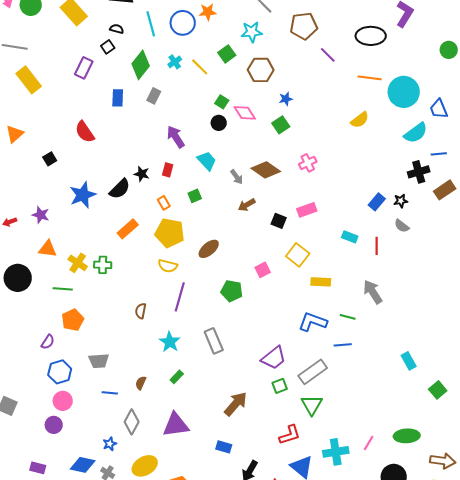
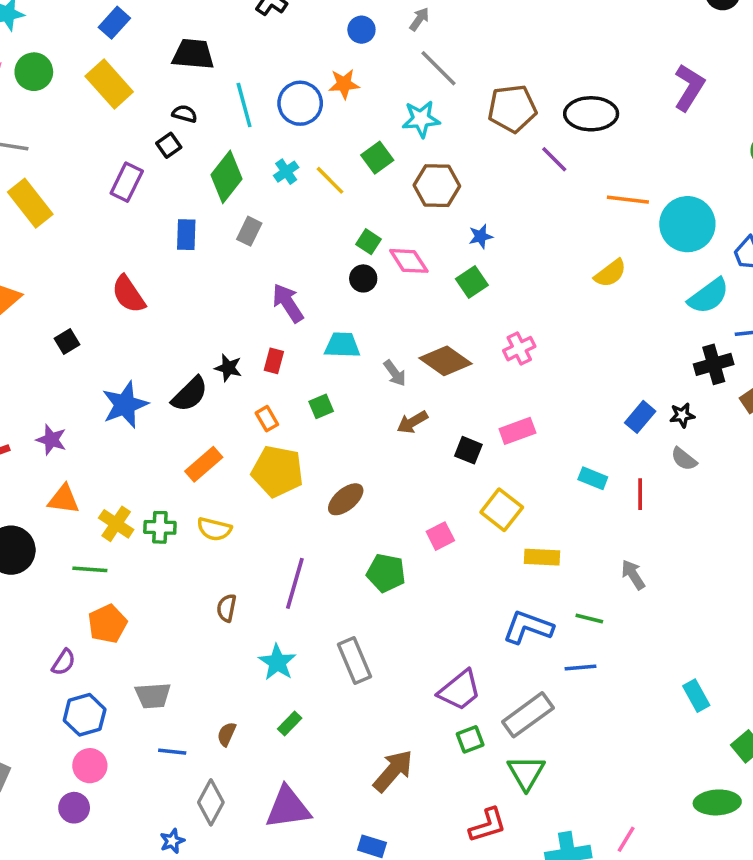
black ellipse: (371, 36) -> (591, 114), moved
cyan trapezoid: (207, 161) -> (342, 345), turned -45
yellow semicircle: (168, 266) -> (214, 529), moved
gray arrow: (373, 292) -> (633, 575), size x0.7
green ellipse: (407, 436) -> (717, 802), moved

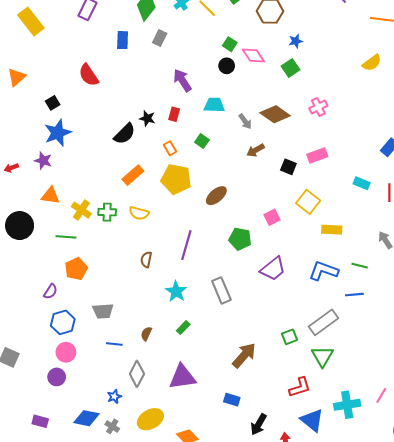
blue star: (125, 405) -> (58, 133), moved
green square: (321, 406) -> (202, 141), turned -32
purple trapezoid: (460, 690) -> (273, 269), moved

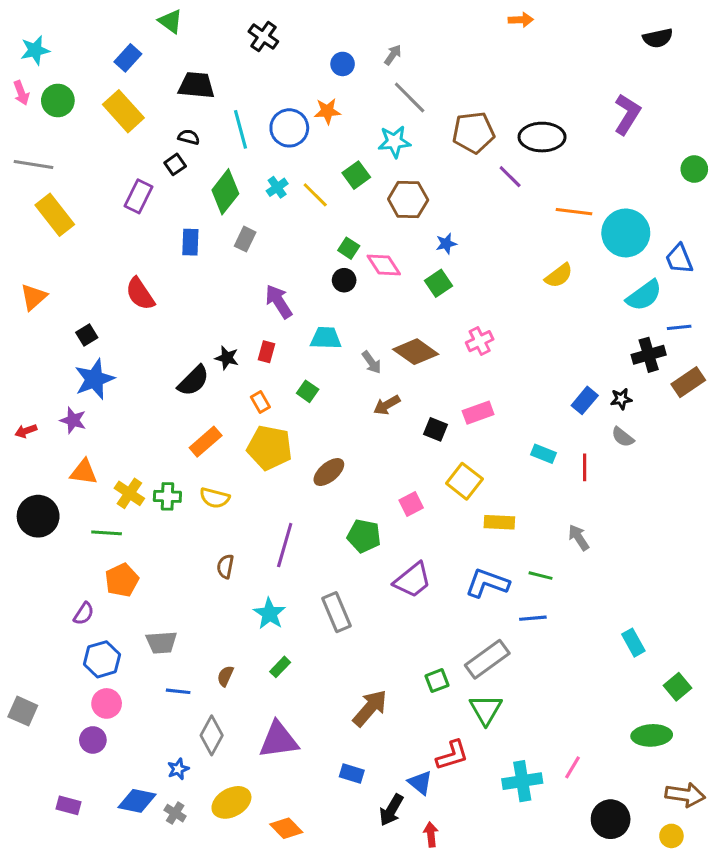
blue triangle: (312, 420) -> (420, 783), moved, size x0.7

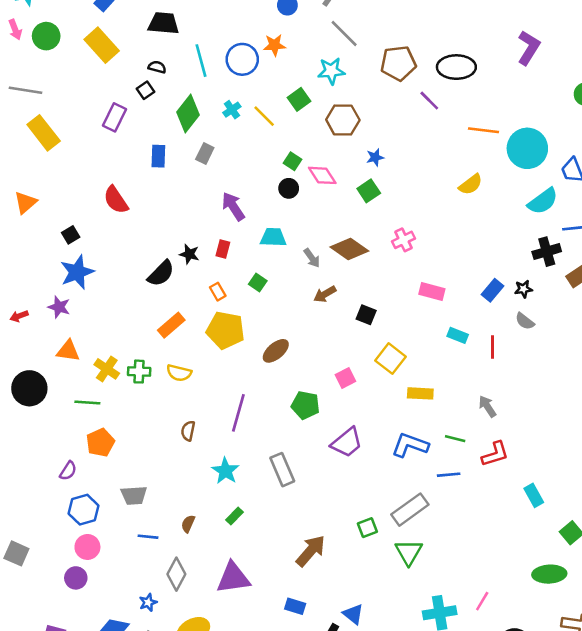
pink rectangle: (478, 413) -> (432, 292), moved, turned 35
red L-shape: (452, 755) -> (495, 454), moved

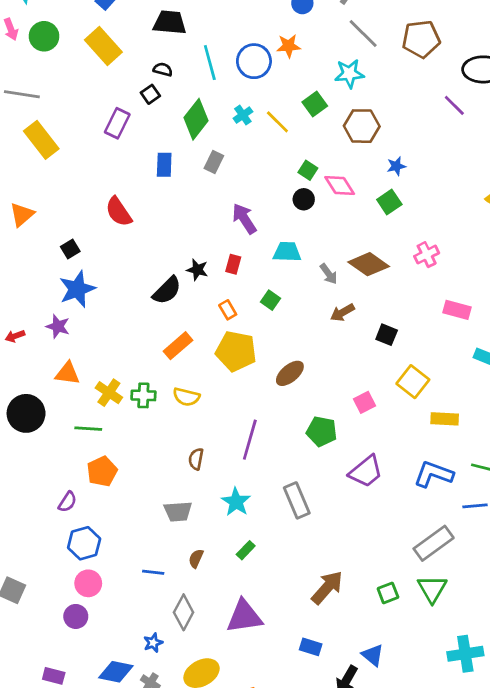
brown pentagon: (398, 63) -> (421, 39), moved
gray trapezoid: (134, 495) -> (178, 511), moved
green square: (367, 528) -> (388, 593), moved

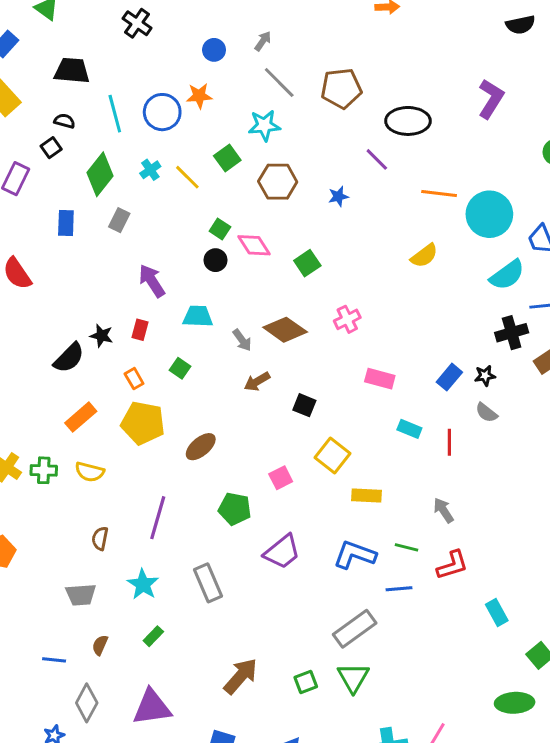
blue star: (396, 166) -> (338, 196), moved

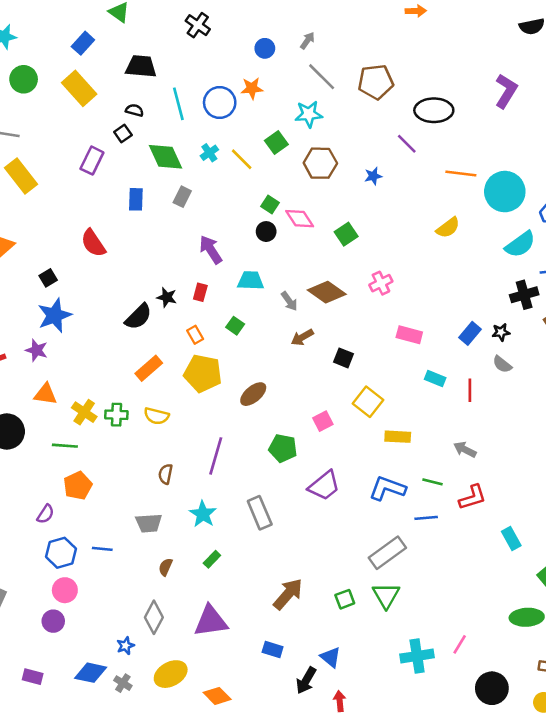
green diamond: (100, 174) -> (165, 157), turned -63
gray arrow: (443, 510) -> (465, 450), turned -30
blue line: (54, 660) -> (102, 549), moved

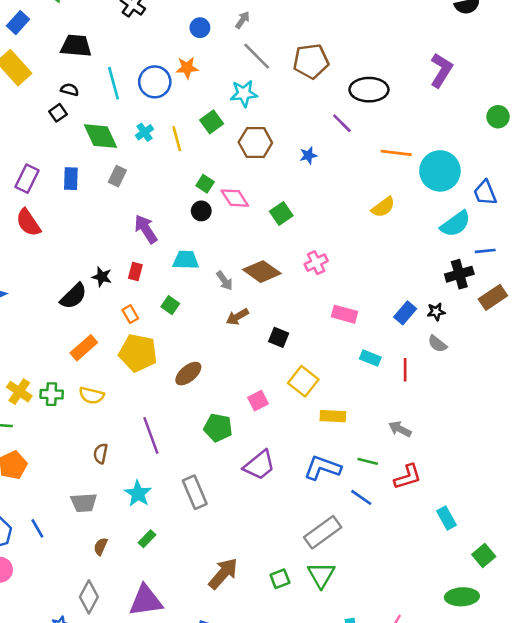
yellow line: (242, 159) -> (177, 139), turned 30
purple rectangle: (92, 161) -> (27, 179), moved
purple line: (216, 456) -> (151, 435), turned -36
blue line: (426, 518) -> (361, 497), turned 40
blue line: (102, 549) -> (37, 528), turned 54

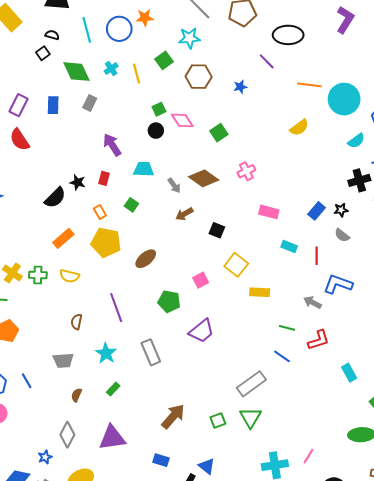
green square: (205, 184) -> (159, 109), turned 32
cyan semicircle: (455, 224) -> (356, 141), size x0.7
blue L-shape: (323, 468) -> (338, 284), moved

